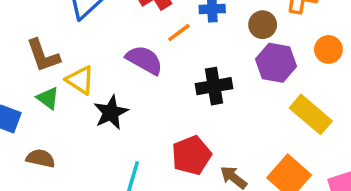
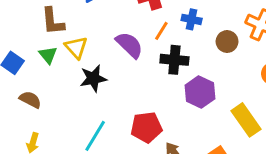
orange line: (179, 33) -> (161, 31), turned -36
purple hexagon: (276, 63) -> (200, 92), moved
black cross: (214, 86) -> (174, 60), moved

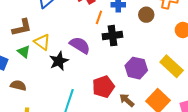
brown L-shape: (53, 21) -> (22, 27), turned -85
purple semicircle: (129, 45) -> (80, 45), moved
purple hexagon: (200, 92) -> (136, 68), moved

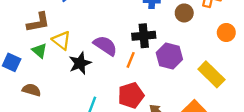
orange line: (99, 17) -> (131, 60), moved
purple hexagon: (136, 68) -> (169, 56), moved

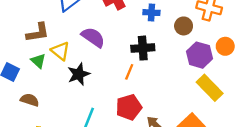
purple semicircle: (105, 46) -> (93, 37), moved
purple hexagon: (169, 56) -> (199, 55), moved

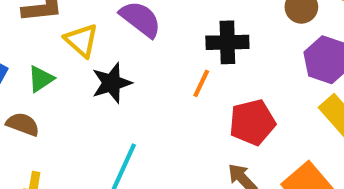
green triangle: (38, 61) -> (41, 79), moved, turned 42
red pentagon: (129, 107) -> (252, 122), moved

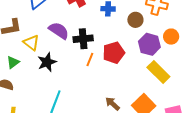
black cross: (227, 42) -> (83, 39), moved
red pentagon: (252, 122) -> (114, 53), moved

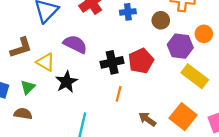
black cross: (83, 39) -> (112, 62), moved
orange line: (90, 60) -> (119, 94), moved

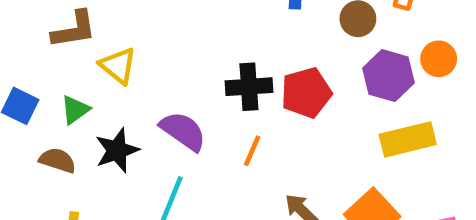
purple semicircle: (75, 44) -> (183, 131), moved
yellow rectangle: (195, 76) -> (408, 139), turned -60
black star: (66, 82) -> (117, 150), moved

